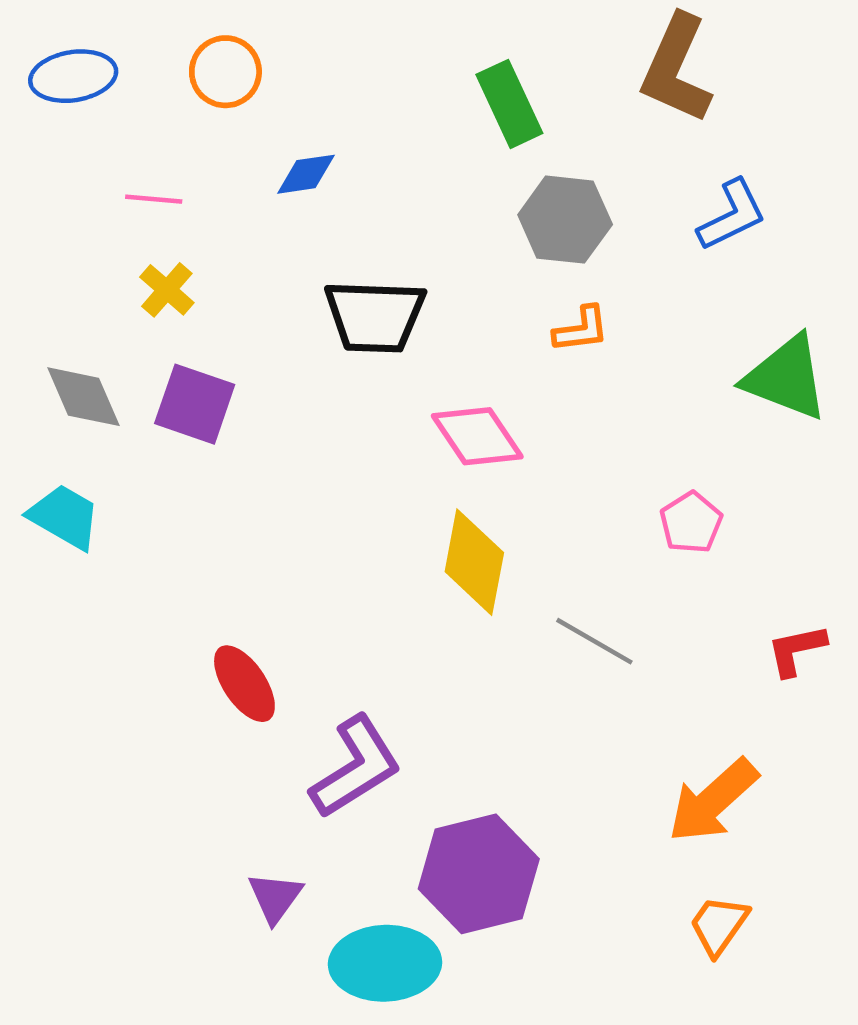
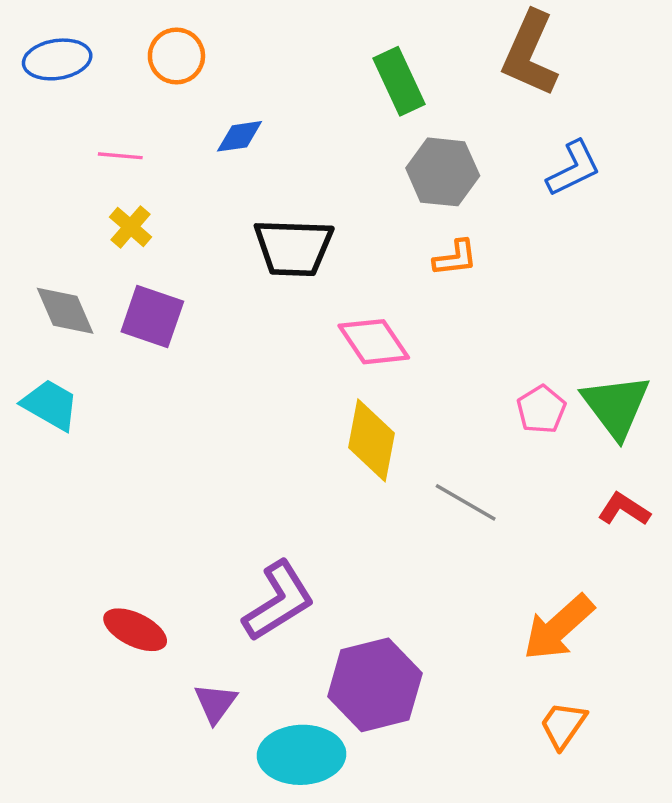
green triangle: (786, 378) -> (616, 406), moved, turned 32
red L-shape: (796, 650) -> (624, 509), turned 45
red ellipse: (244, 684) -> (135, 630), moved, turned -30

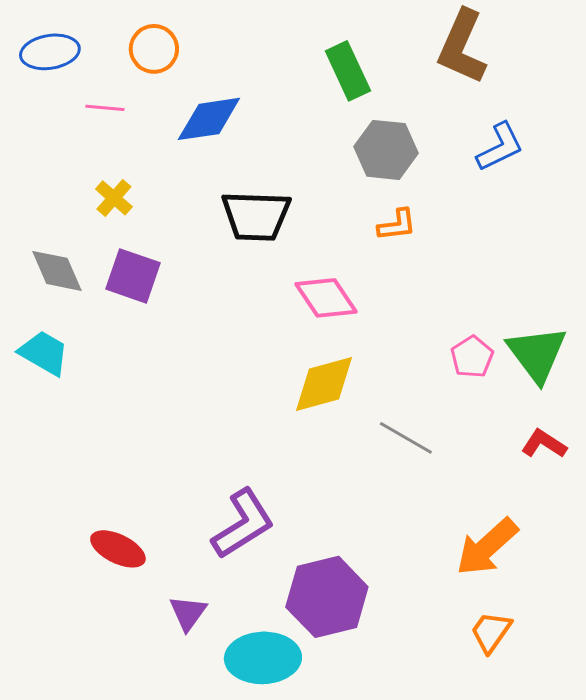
blue diamond: (240, 136) -> (209, 119), size x1.6
pink line: (120, 156) -> (105, 108), moved
yellow diamond: (372, 440) -> (324, 384), turned 64

